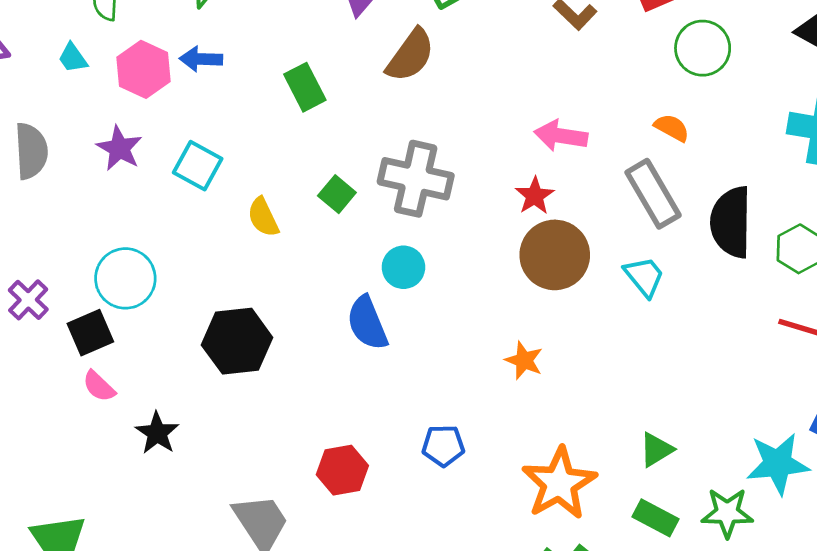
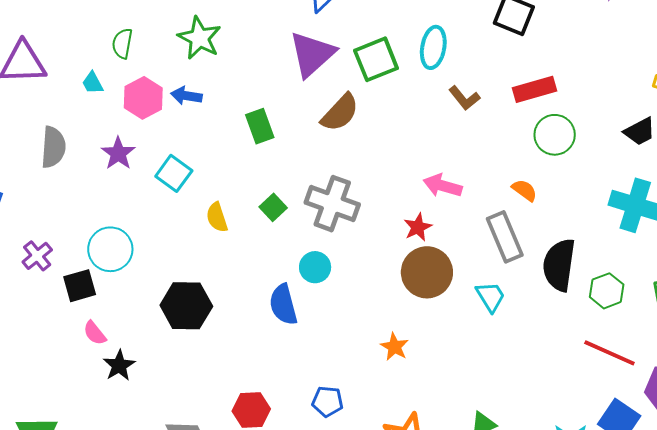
pink semicircle: (99, 386) -> (95, 333), moved

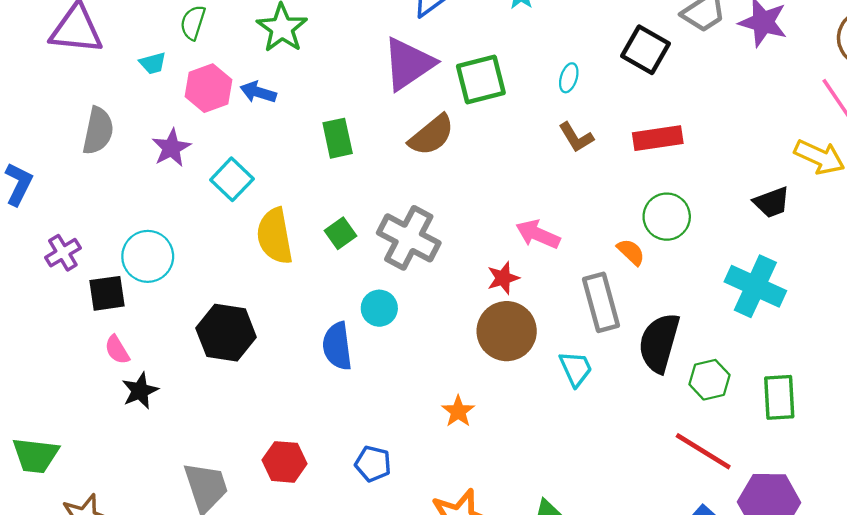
cyan ellipse: (433, 47) -> (569, 78), moved, size x0.6
cyan trapezoid: (93, 83) -> (153, 63), turned -85
green circle: (555, 135) -> (667, 217), moved
yellow semicircle: (217, 217) -> (275, 236), size x1.6

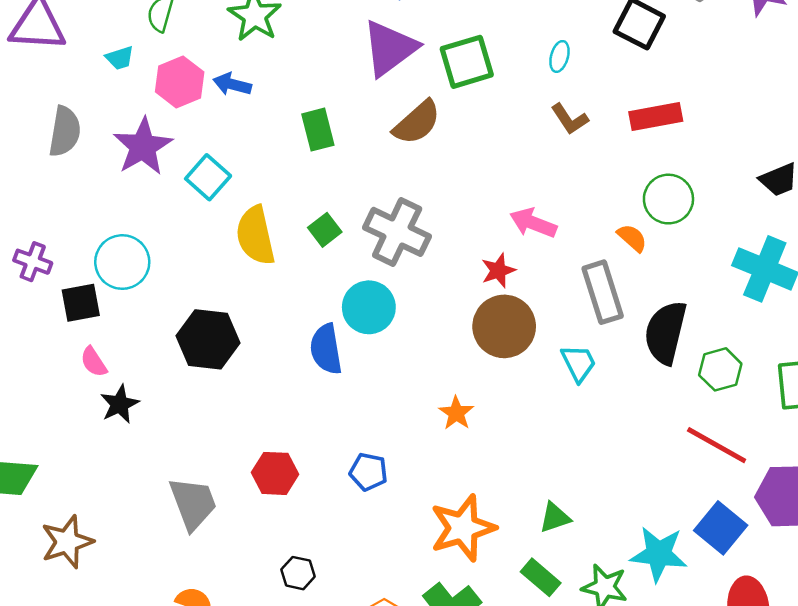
purple star: (171, 148) -> (143, 147), size x1.4
purple cross: (63, 253) -> (33, 262), turned -36
cyan circle: (379, 308) -> (369, 307), size x1.4

